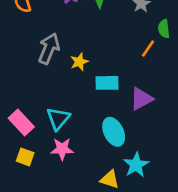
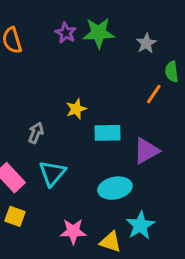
gray arrow: (49, 49) -> (36, 133), moved, size x0.6
cyan ellipse: (114, 132) -> (115, 188), turned -76
pink star: (62, 149) -> (73, 231), moved

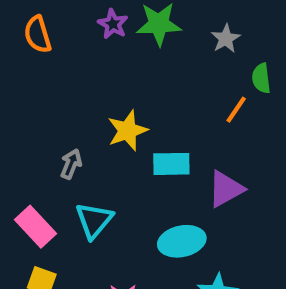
yellow star: (76, 109) -> (127, 131), size x1.4

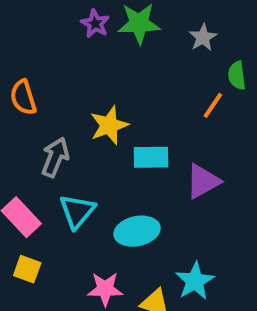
orange semicircle: (38, 34) -> (23, 97), moved
gray arrow: (71, 164) -> (55, 157), size x1.4
cyan ellipse: (182, 241) -> (137, 231), moved

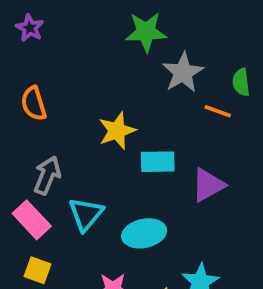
purple star: (95, 24) -> (30, 28), moved
gray star: (203, 37) -> (183, 73), moved, size x1.5
orange line: (213, 105) -> (218, 111), turned 76
gray arrow: (55, 157) -> (47, 175), moved

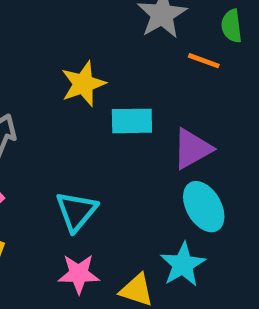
cyan triangle: (86, 214) -> (76, 211), moved
cyan ellipse: (144, 233) -> (204, 207), moved, turned 72

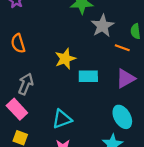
purple triangle: (192, 149) -> (126, 78), moved
cyan triangle: (76, 211) -> (62, 119), turned 30

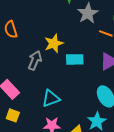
gray arrow: (26, 84) -> (35, 60), moved

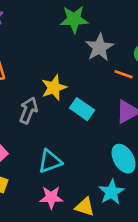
cyan rectangle: (75, 59) -> (82, 109), turned 36

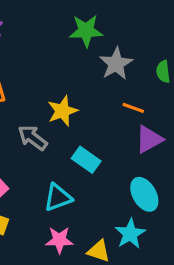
orange line: (124, 74) -> (133, 108), moved
cyan rectangle: (82, 109) -> (86, 160), moved
gray arrow: (28, 110) -> (33, 138), turned -75

